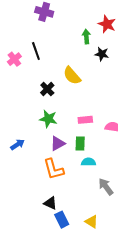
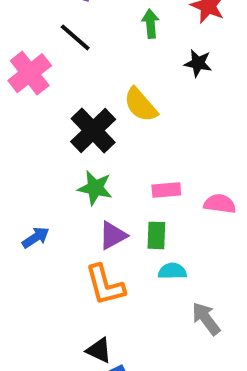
green arrow: (86, 37) -> (150, 24), moved
black line: (36, 51) -> (75, 37), moved, turned -30
pink cross: (14, 59) -> (30, 73), size x1.5
black cross: (47, 89) -> (93, 131), size x1.6

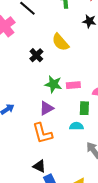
black cross: (93, 131) -> (36, 55), size x0.6
green star: (95, 188) -> (53, 84), moved
green rectangle: (156, 235) -> (84, 108), moved

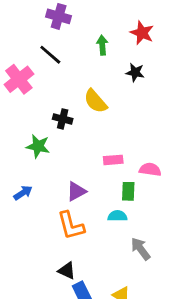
black cross: (36, 55) -> (63, 119), turned -32
green star: (53, 84) -> (38, 146), moved

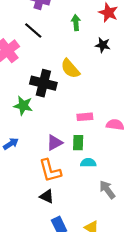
black cross: (63, 119) -> (43, 83), size x1.6
green rectangle: (128, 191) -> (78, 143), moved
black triangle: (67, 271) -> (47, 196), moved

